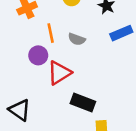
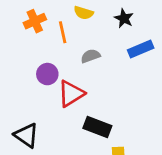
orange line: (51, 33) -> (63, 32), moved
gray semicircle: (77, 39) -> (90, 56), turned 140

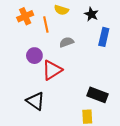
blue rectangle: (141, 49) -> (104, 37), turned -54
black rectangle: (97, 127) -> (98, 95), moved
black triangle: (26, 135) -> (35, 101), moved

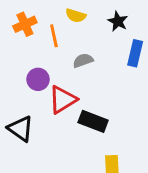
black rectangle: (98, 95) -> (93, 121), moved
black triangle: (35, 101) -> (21, 129), moved

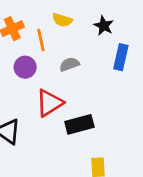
purple circle: (38, 79) -> (25, 67), moved
black rectangle: (93, 121) -> (79, 124), turned -36

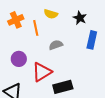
purple circle: (25, 67) -> (19, 59), moved

